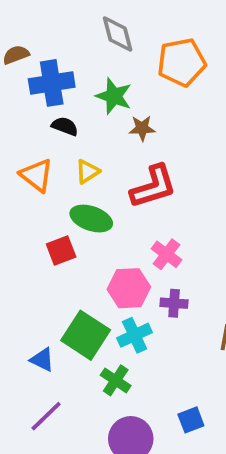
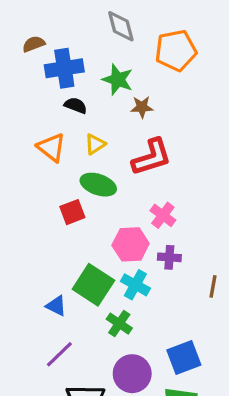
cyan cross: (134, 335) -> (135, 285), turned -36
blue square: (191, 420) -> (184, 358), size x1.5

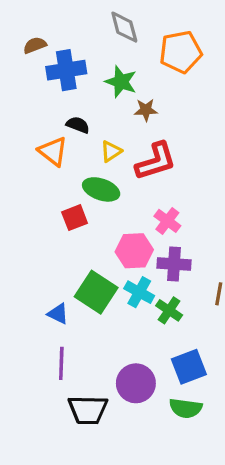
black semicircle: (76, 105) -> (78, 125), moved
yellow triangle: (95, 144) -> (111, 151), moved
purple cross: (169, 257) -> (174, 264), size x1.4
green cross: (119, 324) -> (169, 310), moved
purple line: (59, 354) -> (61, 363), turned -44

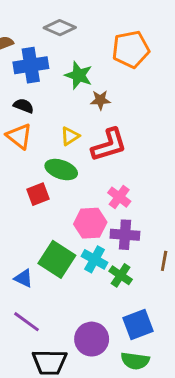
gray diamond: (124, 27) -> (60, 28), moved, turned -52
black semicircle: (78, 125) -> (24, 106), moved
purple line: (61, 363) -> (26, 322), turned -56

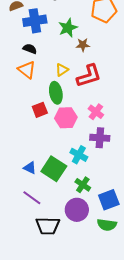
green star: (79, 75) -> (68, 28), turned 30
green ellipse: (61, 170) -> (56, 93), turned 60
pink hexagon: (90, 223) -> (66, 118), moved
green square: (57, 259) -> (54, 169), moved
green cross: (121, 275) -> (83, 185), moved

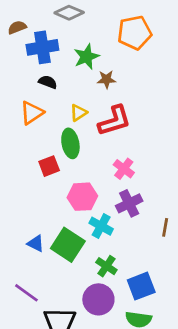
black semicircle: (30, 49) -> (48, 82), moved
orange triangle: (27, 70) -> (32, 113), turned 48
pink hexagon: (66, 118) -> (82, 197), moved
purple cross: (100, 138) -> (129, 203), turned -30
purple line: (32, 198) -> (26, 293), moved

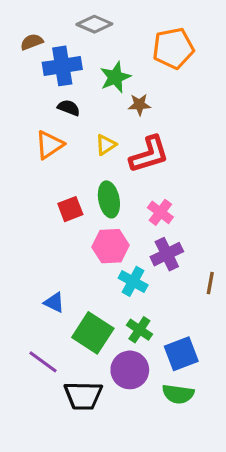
green ellipse: (70, 143) -> (109, 199), moved
green square: (68, 245) -> (93, 333), moved

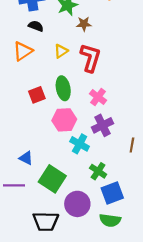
red L-shape: (149, 154) -> (90, 58), turned -56
green cross: (139, 330) -> (98, 171), moved
purple line: (43, 362) -> (14, 185), moved, turned -35

